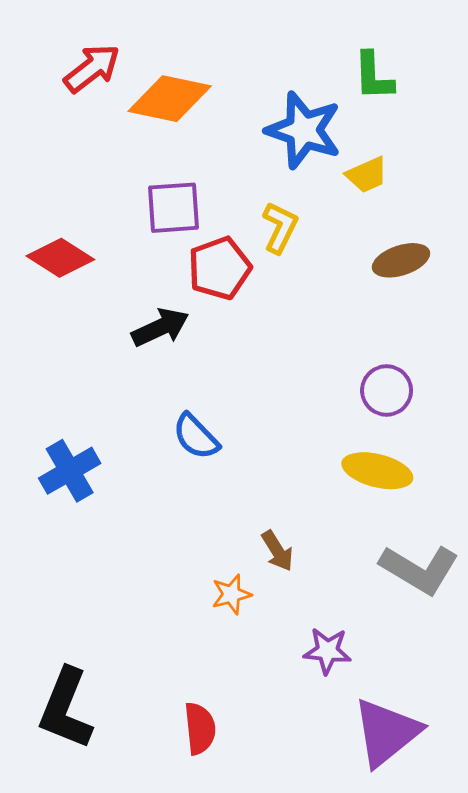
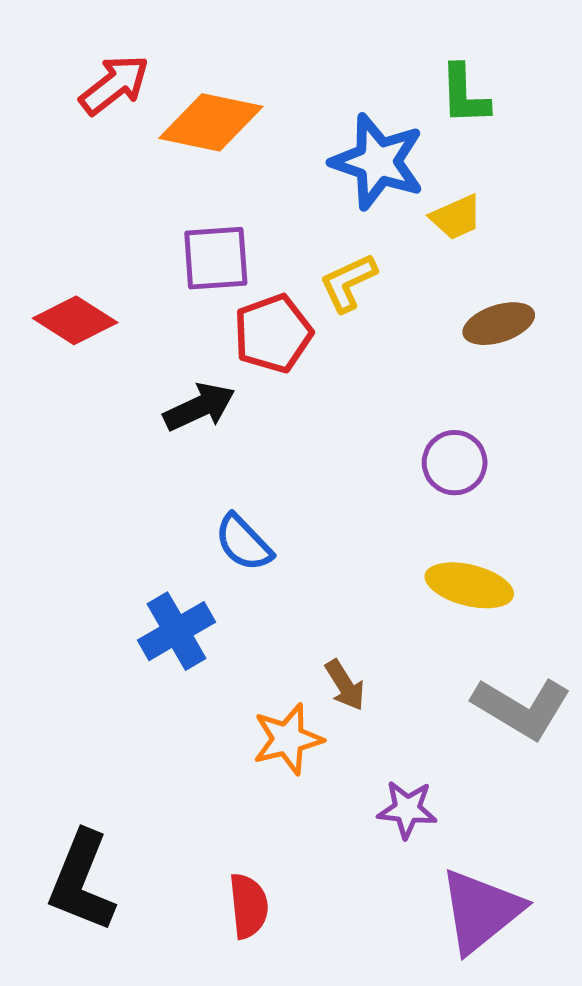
yellow L-shape: (280, 227) -> (348, 283), turned -141
purple circle: (387, 390) -> (455, 463), moved
blue cross: (70, 471) -> (177, 631), moved
orange star: (231, 594) -> (288, 739), size x1.4

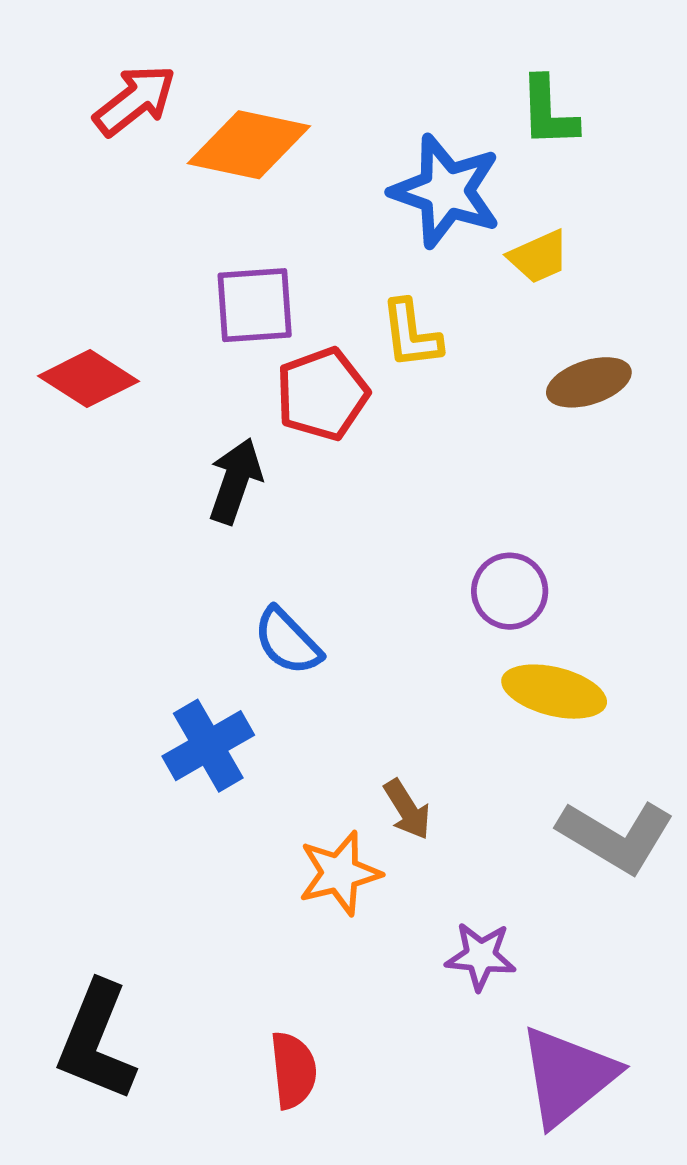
yellow L-shape: (348, 283) -> (411, 334), turned -72
black arrow: (199, 407) -> (235, 481), turned -46
purple circle: (455, 463) -> (510, 591), moved

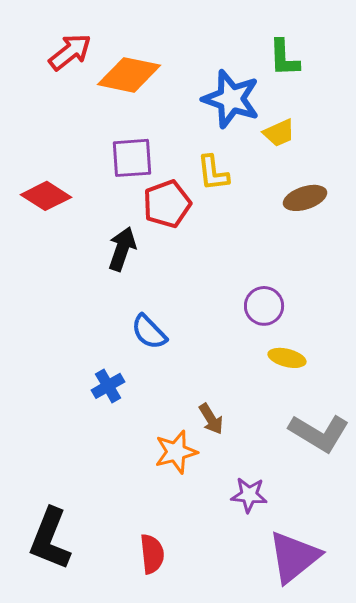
yellow ellipse: (554, 692) -> (287, 358), size x0.7
blue cross: (208, 746) -> (108, 386), size x0.7

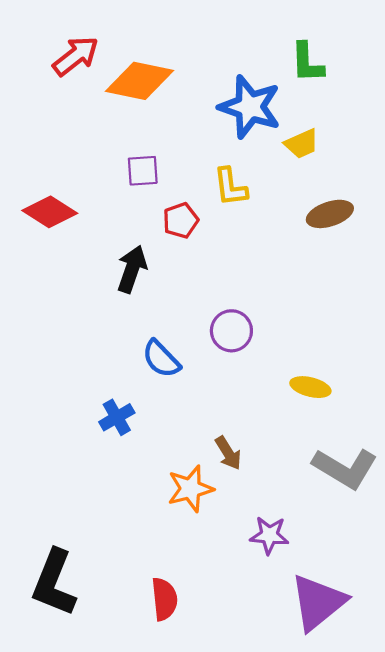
purple square: (132, 158) -> (143, 171), size x0.7
red pentagon: (167, 204) -> (181, 220), size x0.7
purple circle: (264, 306) -> (231, 331), moved

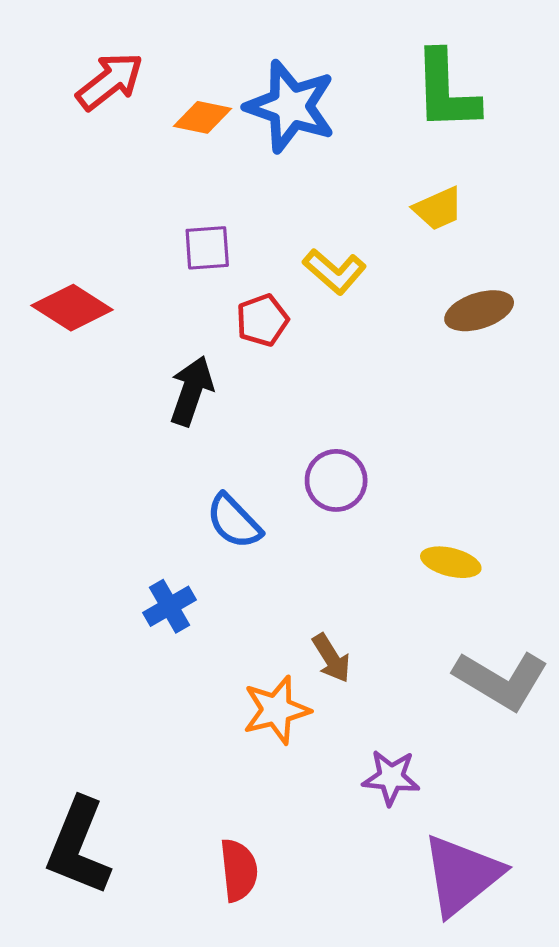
green L-shape: (307, 63) -> (446, 91), size x1.4
orange diamond: (139, 81) -> (202, 117), size x0.6
blue star: (250, 107) -> (291, 106), moved
yellow L-shape: (230, 187) -> (335, 271), turned -42

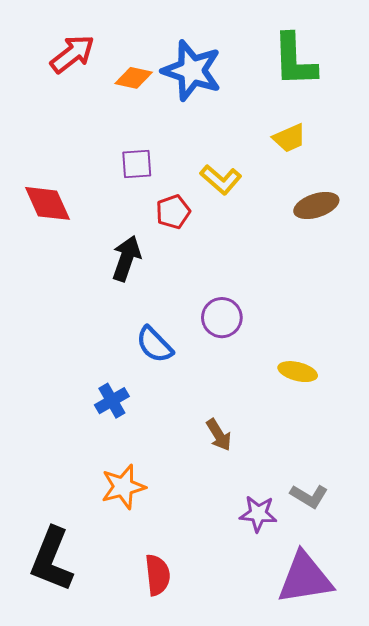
red diamond: (72, 308) -> (47, 203), turned 33
gray L-shape: (501, 680) -> (309, 496), moved, size x0.6
orange star: (276, 710) -> (123, 487), moved
purple triangle: (462, 875) -> (305, 578), turned 30

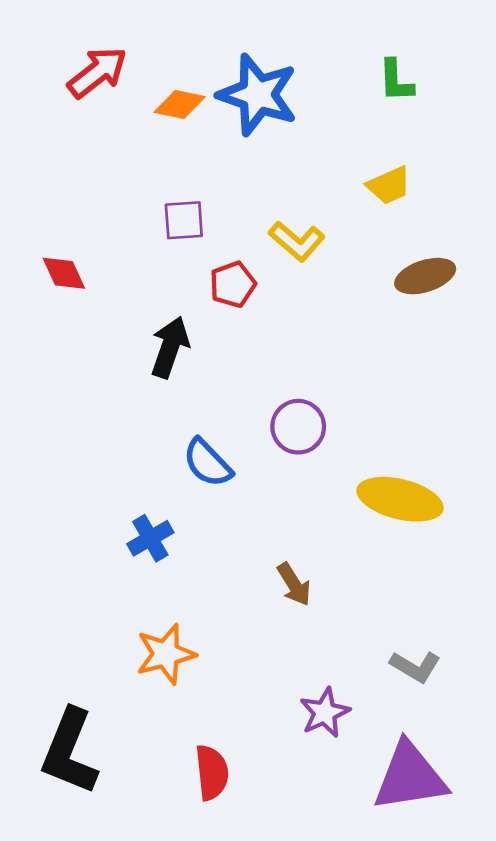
green L-shape: (295, 60) -> (396, 81), size x0.6
red diamond: (47, 203) -> (64, 273), size x0.7
yellow ellipse: (298, 372) -> (400, 499), size x1.6
purple star: (258, 514) -> (325, 713), moved, turned -30

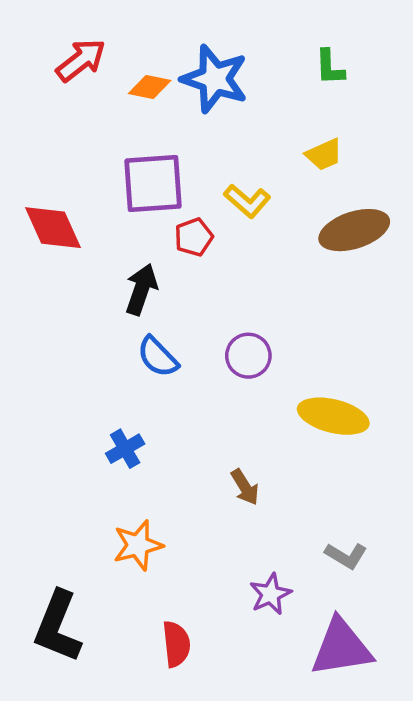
purple square: (184, 220) -> (153, 184), size x1.8
red diamond: (64, 273) -> (53, 228), size x1.6
brown ellipse: (425, 276) -> (354, 230), size x1.4
blue semicircle: (208, 463) -> (158, 357), moved

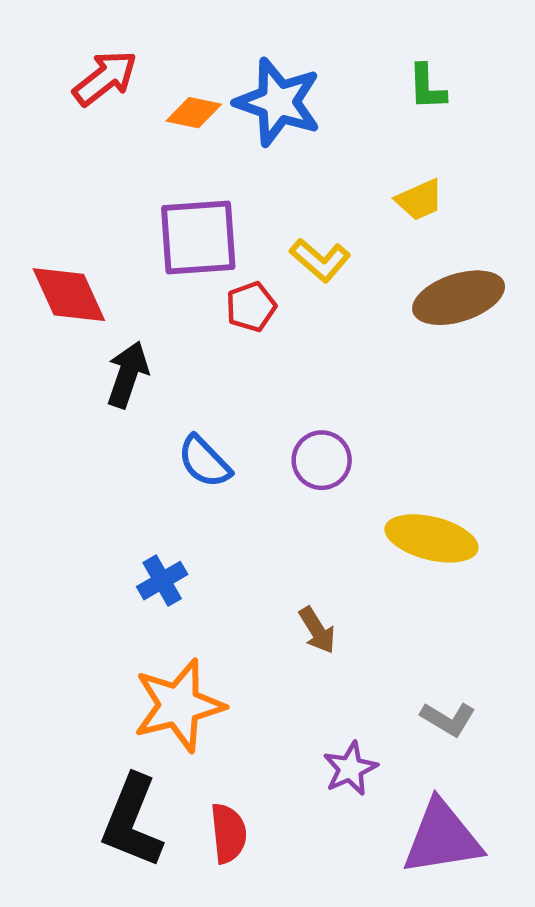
black arrow: (141, 289) -> (128, 374), moved
orange star: (138, 545) -> (179, 705), size x1.4
black L-shape: (58, 627) -> (132, 821), moved

